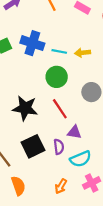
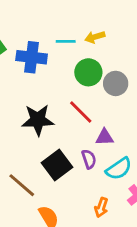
blue cross: (32, 43) -> (32, 57), moved
green circle: (57, 77) -> (88, 72), moved

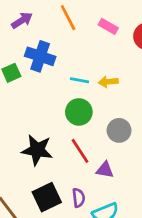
blue cross: (32, 57) -> (40, 56), moved
green circle: (88, 72) -> (79, 112), moved
purple triangle: (105, 137) -> (105, 170), moved

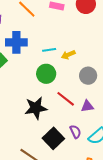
yellow arrow: (108, 82) -> (68, 55), moved
green circle: (79, 112) -> (46, 74), moved

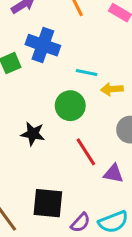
black star: (36, 108) -> (33, 134), moved, size x0.7
purple semicircle: (75, 132) -> (80, 223), moved, turned 48
black square: (53, 138) -> (48, 203), turned 30

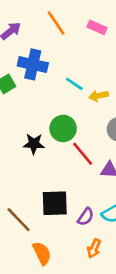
cyan line: (87, 73) -> (74, 84), turned 30
green circle: (70, 106) -> (63, 128), moved

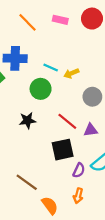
green circle: (63, 128) -> (41, 89), moved
black square: (55, 203) -> (63, 150), moved
orange arrow: (94, 248) -> (78, 196), moved

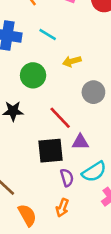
cyan line: (51, 68) -> (48, 35), moved
purple triangle: (91, 130) -> (80, 142), moved
purple semicircle: (79, 170) -> (67, 178), turned -48

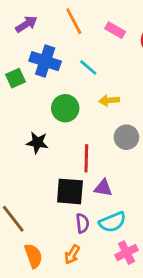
red line: (60, 118) -> (86, 158), turned 35

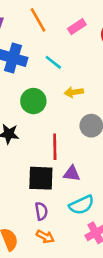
pink rectangle: (115, 30) -> (77, 27), turned -60
purple semicircle: (82, 223) -> (41, 211), moved
orange arrow: (72, 254) -> (45, 237), turned -90

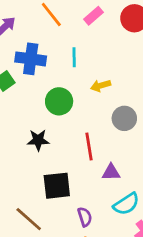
cyan line: (53, 62) -> (74, 57), turned 60
black square: (41, 178) -> (57, 186), moved

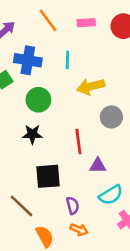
pink rectangle: (94, 16) -> (86, 23), turned 36
yellow arrow: (101, 86) -> (91, 86), size x1.5
green circle: (59, 101) -> (38, 100), moved

